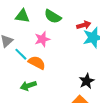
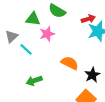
green triangle: (22, 16) -> (33, 19), moved
orange semicircle: (37, 63) -> (70, 63), moved

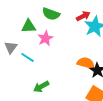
orange semicircle: (70, 63) -> (86, 63), moved

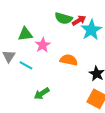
green semicircle: (51, 14) -> (64, 18), moved
orange semicircle: (86, 63) -> (69, 60), moved

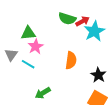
pink star: (43, 45) -> (36, 46), moved
orange semicircle: (69, 60) -> (71, 60), turned 84

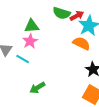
green triangle: (28, 33) -> (32, 26), moved
orange semicircle: (71, 60) -> (81, 43), moved, turned -72

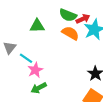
pink star: (30, 41) -> (35, 70), moved
orange semicircle: (81, 43) -> (70, 33), moved

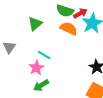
green triangle: (37, 26) -> (35, 24), turned -35
cyan line: (26, 58) -> (44, 55), moved

